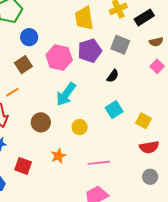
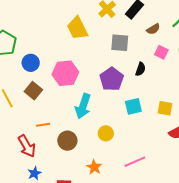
purple pentagon: (90, 51) -> (112, 79), moved
black semicircle: (113, 76) -> (141, 69), moved
orange line: (13, 92) -> (43, 125), moved, turned 40
cyan square: (114, 110) -> (133, 106), turned 36

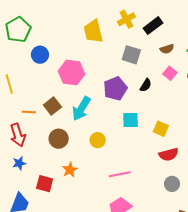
brown square: (33, 91) -> (52, 106), moved
orange line: (43, 125) -> (29, 112), moved
orange star: (94, 167) -> (70, 170), moved

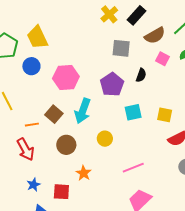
yellow trapezoid: (93, 31) -> (37, 37), moved
brown semicircle: (167, 49) -> (155, 35), size x1.5
blue star: (19, 163) -> (33, 185), moved

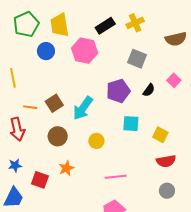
black rectangle: (137, 15) -> (105, 26), moved
brown semicircle: (155, 35) -> (176, 39), moved
pink hexagon: (66, 77) -> (85, 51), moved

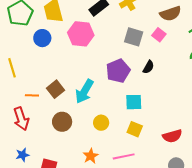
pink square: (174, 80) -> (159, 35), moved
yellow square: (160, 135) -> (135, 129), moved
orange star: (66, 168) -> (91, 156), moved

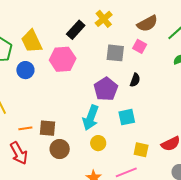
brown square: (55, 89) -> (47, 128), moved, turned -36
cyan arrow: (84, 91) -> (91, 118), moved
yellow square: (135, 129) -> (141, 150), moved

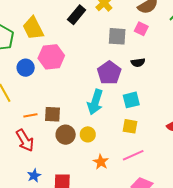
pink hexagon: (63, 59) -> (51, 57), moved
blue circle: (25, 70) -> (26, 68), moved
black semicircle: (135, 80) -> (138, 63), turned 64
yellow circle: (98, 143) -> (88, 134), moved
yellow square: (141, 150) -> (130, 126), moved

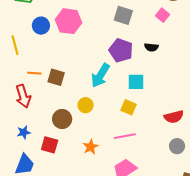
gray square: (117, 36) -> (123, 15), moved
purple pentagon: (109, 73) -> (121, 50), turned -30
brown circle: (66, 135) -> (62, 119), moved
orange star: (101, 162) -> (91, 147), moved

